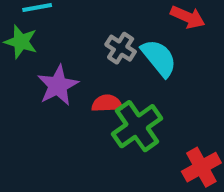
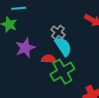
cyan semicircle: (159, 58) -> (63, 46), moved

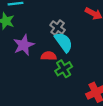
green cross: (62, 72) -> (64, 69), size x0.7

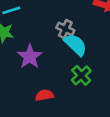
red semicircle: (49, 56) -> (45, 95), moved

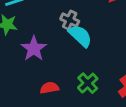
green cross: (81, 75) -> (88, 83), moved

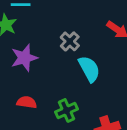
cyan semicircle: (80, 36) -> (89, 69), moved

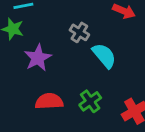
red semicircle: (27, 102) -> (49, 101), size x1.4

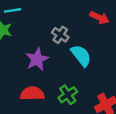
purple star: (38, 58) -> (37, 59), moved

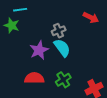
gray cross: (60, 35) -> (59, 31), turned 32
cyan semicircle: (81, 56) -> (62, 48), moved

